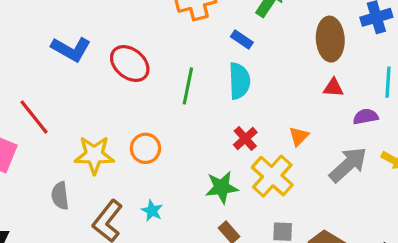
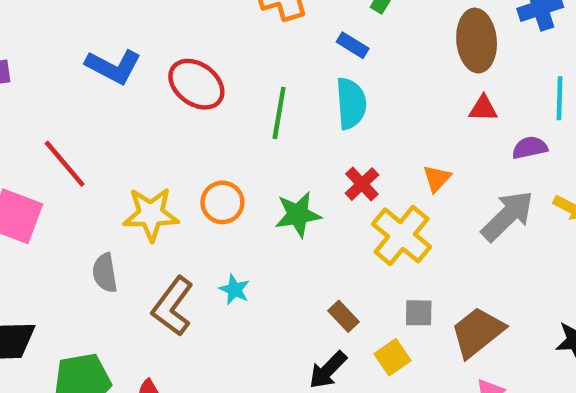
green star: (222, 187) -> (298, 215), moved

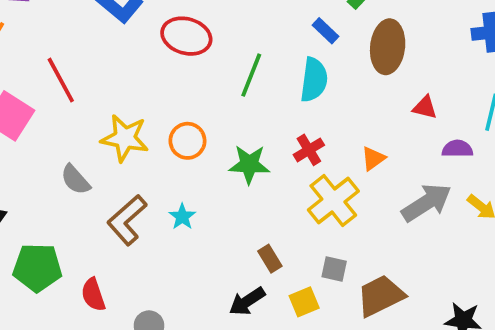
brown ellipse: (477, 41) -> (388, 47), moved
red ellipse: (196, 84) -> (186, 36), turned -33
gray semicircle: (105, 273) -> (75, 180), turned -44

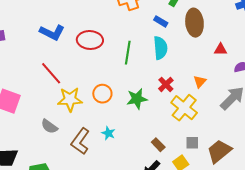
red line: (61, 80) -> (51, 73), moved

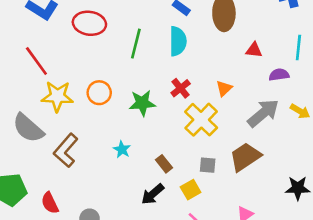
gray semicircle: (49, 126) -> (28, 128), size x1.5
cyan star: (108, 133) -> (122, 149), moved
brown trapezoid: (219, 151) -> (245, 157), moved

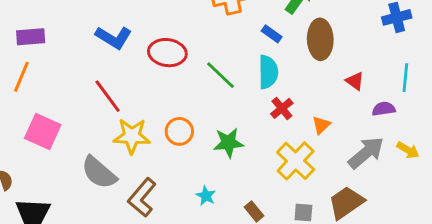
green line: (136, 44) -> (220, 75), turned -60
red triangle: (254, 50) -> (355, 81), turned 30
red cross: (181, 88) -> (282, 108), moved

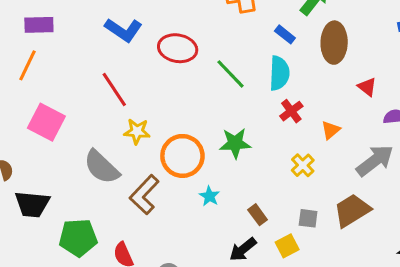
orange circle: (179, 131) -> (182, 156), moved, size x1.5
yellow star: (132, 136) -> (137, 131), size x0.7
yellow cross: (296, 161) -> (303, 165), size x0.6

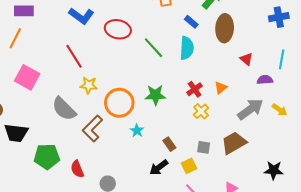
red cross: (291, 111) -> (195, 89), moved

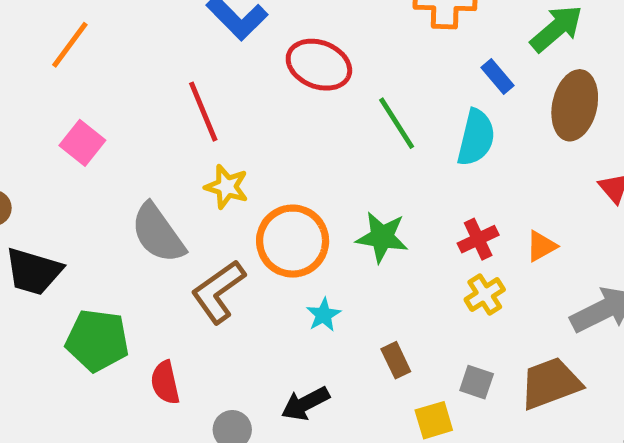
pink square: (27, 77) -> (82, 143), size x0.7
black arrow: (159, 167) -> (305, 404), moved

